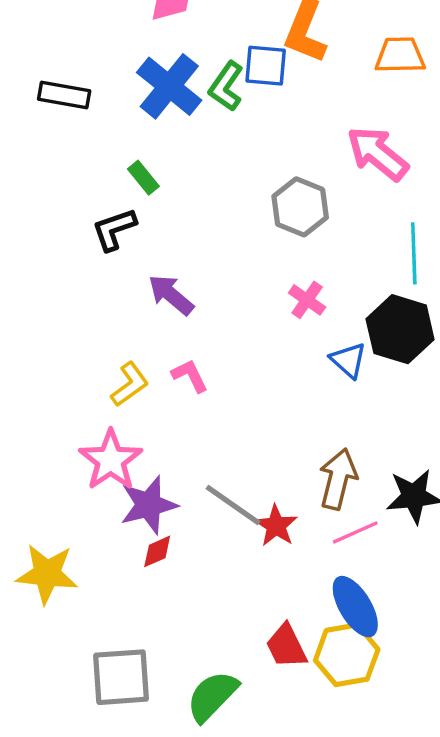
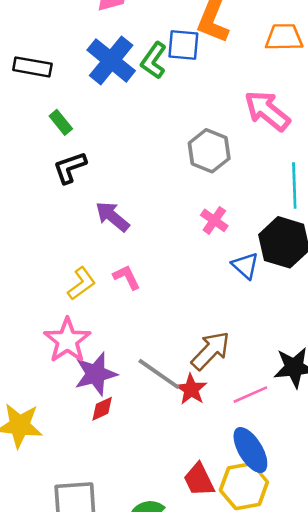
green rectangle: (143, 178) -> (61, 122), moved
brown arrow: (338, 479) -> (210, 351), moved, turned 30

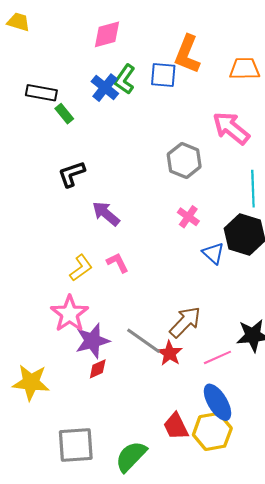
blue cross: (111, 60) -> (105, 88), size x0.7
green L-shape: (154, 60) -> (125, 79), moved
green rectangle: (61, 122) -> (64, 114), moved

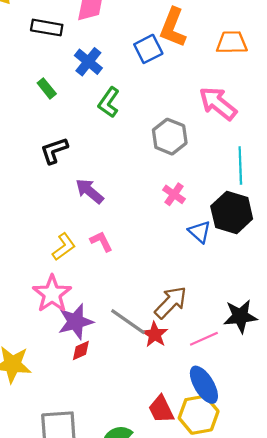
blue square: (163, 75) -> (148, 49), turned -32
green L-shape: (125, 79) -> (109, 102), moved
black rectangle: (41, 93) -> (47, 28), moved

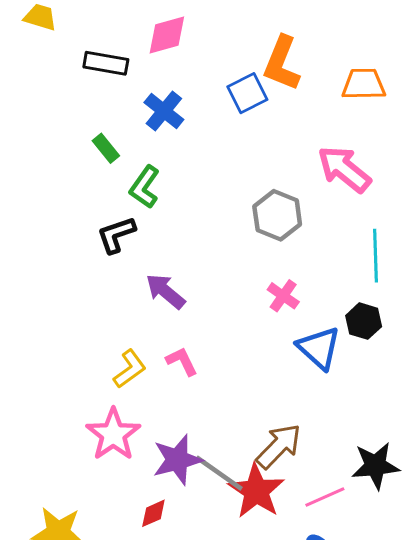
green L-shape: (109, 102) -> (145, 187), moved
black hexagon: (232, 213) -> (364, 321), size x0.6
blue triangle: (200, 232) -> (319, 348), size x1.4
purple star: (76, 322) -> (177, 460), moved
red star: (155, 334) -> (256, 491), size x1.5

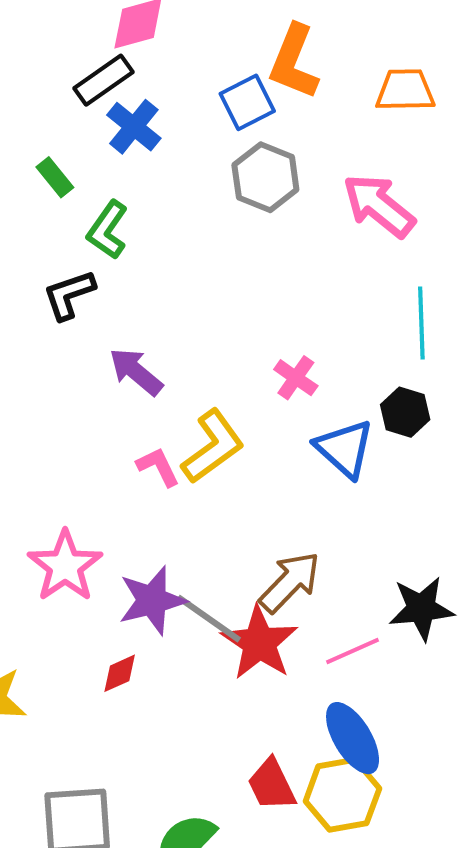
black rectangle: (106, 63) -> (104, 80), moved, turned -45
gray hexagon: (277, 215) -> (265, 177), moved
yellow L-shape: (130, 369) -> (213, 447), moved, size x1.4

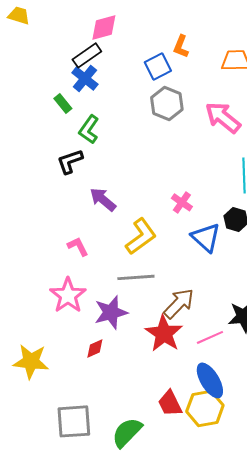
orange L-shape: (294, 62) -> (181, 46), size x0.6
blue cross: (134, 127) -> (85, 78), moved
pink L-shape: (158, 467) -> (78, 246), moved
gray line: (209, 619) -> (136, 277), moved, turned -39

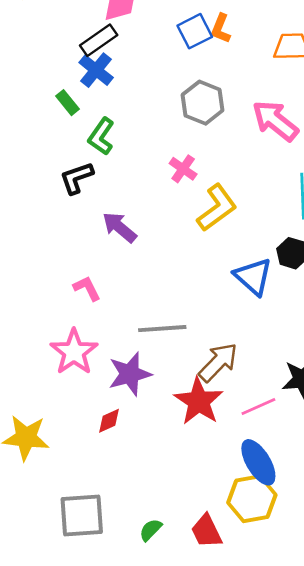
blue square: (158, 66) -> (195, 31), moved
pink cross: (182, 202) -> (183, 169), moved
yellow L-shape: (141, 236) -> (217, 208), moved
red trapezoid: (170, 403) -> (206, 531), moved
green semicircle: (127, 432) -> (151, 530), size x0.6

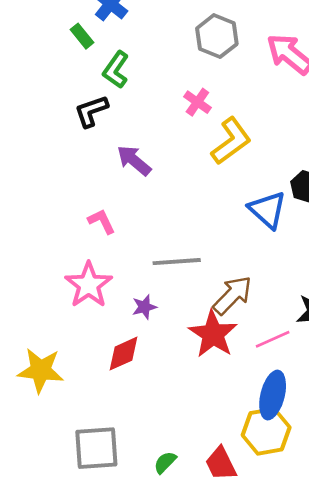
purple star: (130, 374) -> (144, 307), size x0.6
red diamond: (109, 421) -> (124, 354), size x1.4
blue ellipse: (258, 462) -> (273, 395), turned 45

